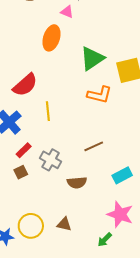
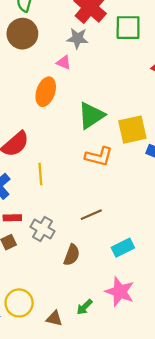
red rectangle: (24, 150) -> (12, 218), turned 42
brown semicircle: (77, 183) -> (72, 255), turned -66
brown triangle: (64, 224) -> (54, 318), moved
green arrow: (105, 240) -> (85, 307), moved

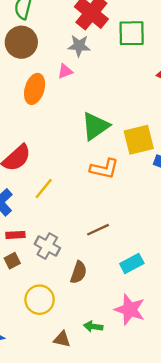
pink triangle: (64, 62) -> (65, 71), turned -42
orange ellipse: (46, 92) -> (35, 89), moved
yellow line: (40, 174) -> (44, 189), turned 45
yellow circle: (19, 303) -> (40, 300), moved
green arrow: (85, 307) -> (93, 326), turned 54

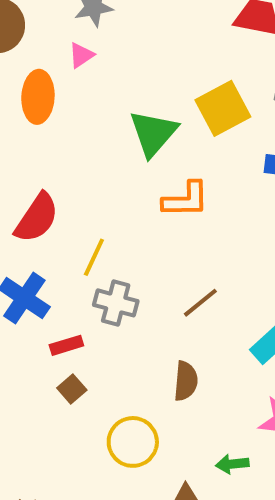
yellow square: (139, 140) -> (223, 108), moved
gray cross: (47, 246) -> (116, 303), moved

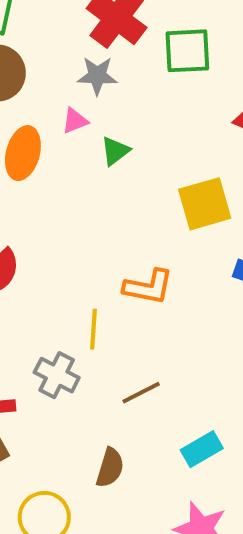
green triangle: (153, 133) -> (115, 151), moved, size x0.6
yellow line: (94, 257) -> (93, 329), moved, turned -33

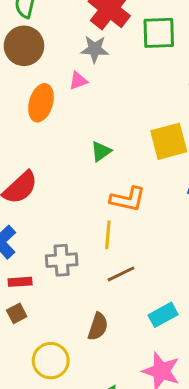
green triangle: (115, 151) -> (101, 151), moved
yellow line: (93, 329) -> (108, 235), moved
gray cross: (57, 375) -> (62, 260), turned -32

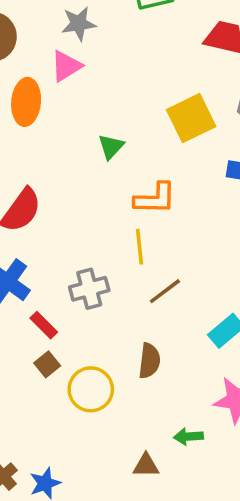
pink triangle: (78, 81) -> (66, 66), size x1.4
red rectangle: (20, 282) -> (44, 325), turned 60
yellow circle: (51, 361) -> (91, 389), moved

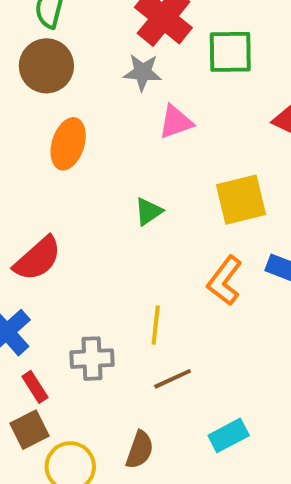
pink triangle: (66, 66) -> (176, 122), moved
orange L-shape: (155, 199) -> (225, 281), moved, turned 114
brown square: (47, 364) -> (29, 430), size x1.4

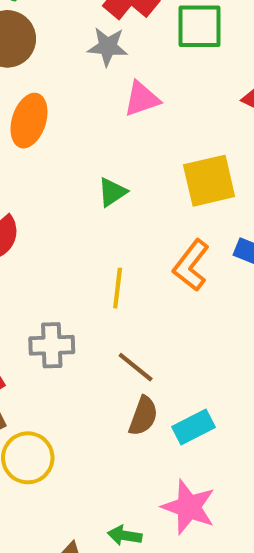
yellow line: (156, 325) -> (118, 288), moved
brown line: (173, 379) -> (136, 367), turned 63
brown semicircle: (140, 450) -> (143, 416), moved

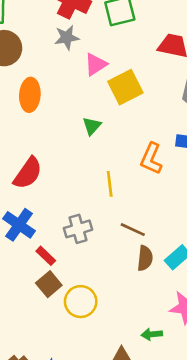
yellow square: (209, 181) -> (125, 87), moved

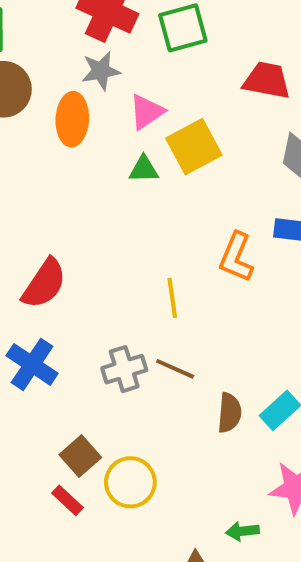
orange ellipse: (30, 95) -> (72, 119), moved
green triangle: (92, 126) -> (144, 169), moved, turned 48
brown line: (133, 230) -> (175, 369), moved
red rectangle: (46, 256) -> (68, 500), moved

